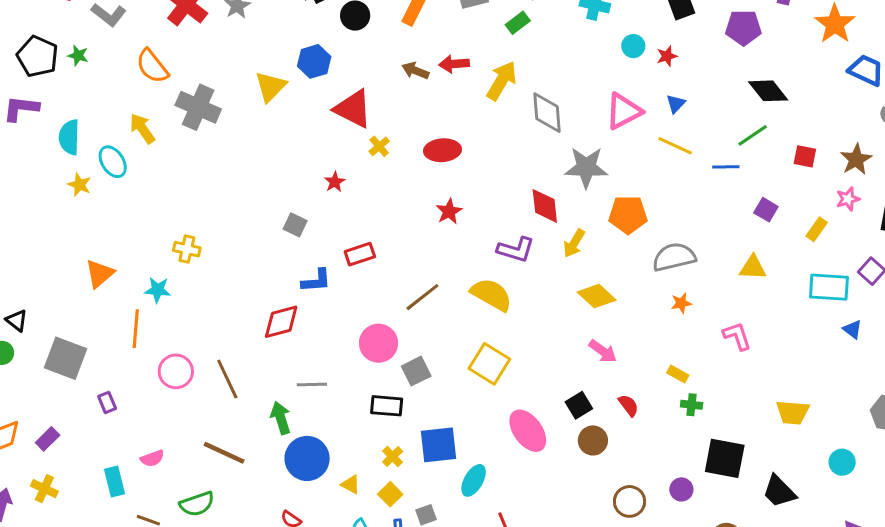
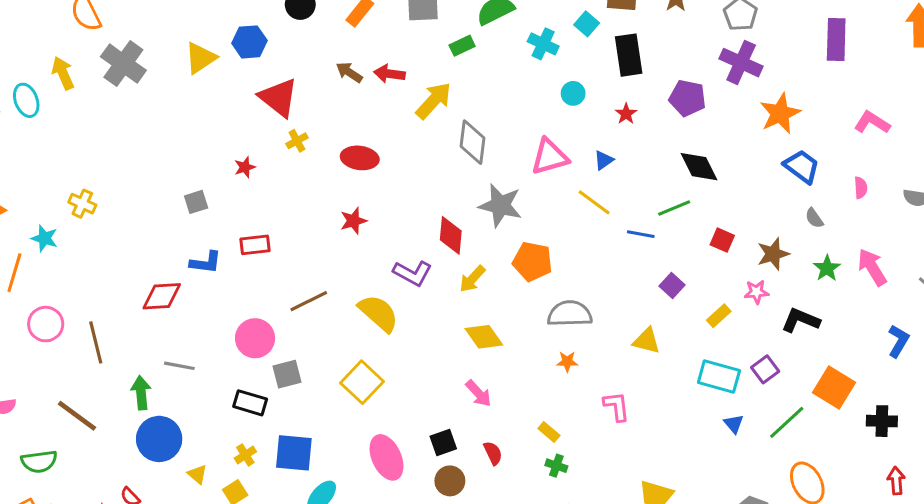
red star: (667, 56) -> (626, 114), moved, turned -30
gray square: (295, 225) -> (196, 202), turned 35

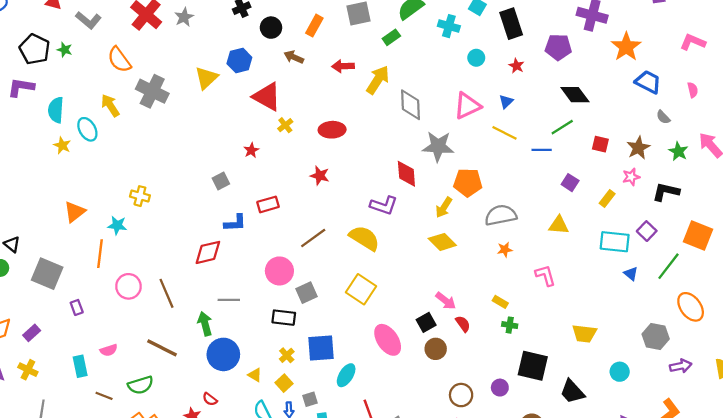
brown arrow: (349, 72) -> (294, 57), moved
red star: (353, 221) -> (320, 176), moved, turned -30
yellow arrow: (472, 279) -> (444, 207), moved
pink arrow: (479, 393) -> (446, 301), moved

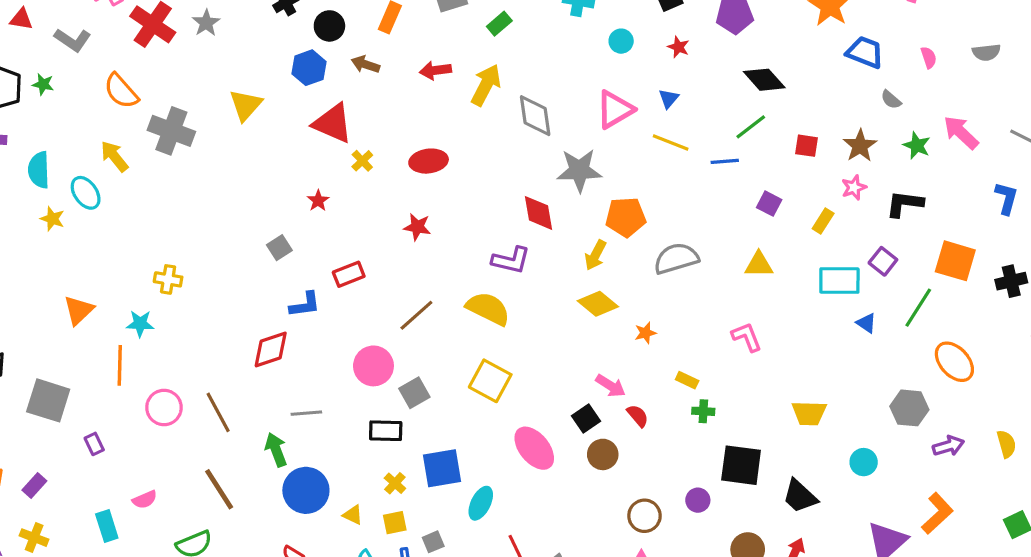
blue hexagon: (239, 60) -> (309, 68), moved
orange star: (505, 250) -> (645, 333), moved
brown line: (162, 348) -> (219, 489), turned 36
yellow square: (284, 383) -> (395, 523), turned 36

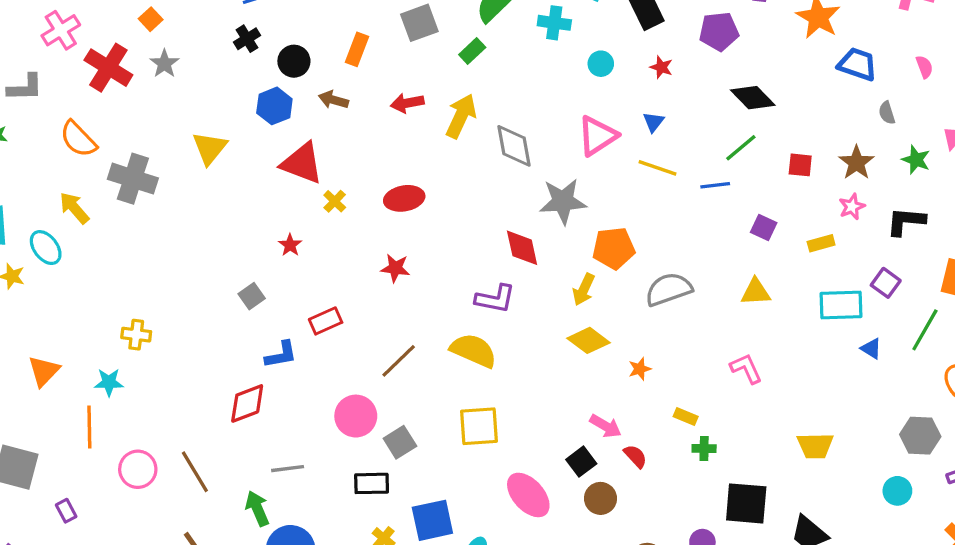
gray L-shape: (73, 40) -> (25, 88), turned -33
gray semicircle: (891, 100) -> (887, 113), turned 35
yellow rectangle: (823, 221) -> (821, 243), turned 45
yellow square: (490, 381) -> (479, 426), turned -30
cyan circle: (864, 462) -> (897, 491), moved

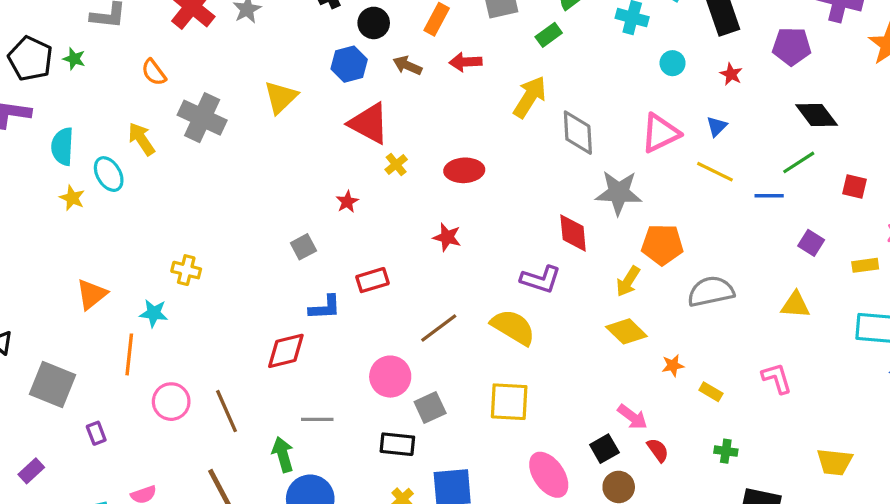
red arrow: (407, 103) -> (466, 62), moved
orange semicircle: (78, 139) -> (154, 72), size x0.7
yellow rectangle: (686, 416) -> (711, 392), moved

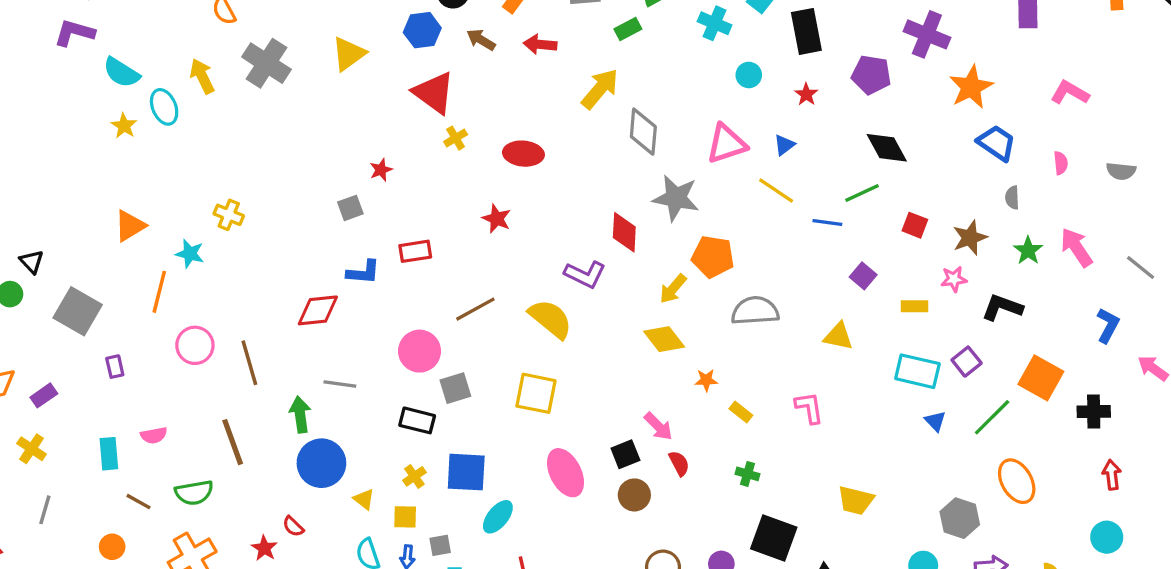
cyan semicircle: (62, 146) -> (121, 73), turned -69
red star: (347, 202) -> (381, 170), moved

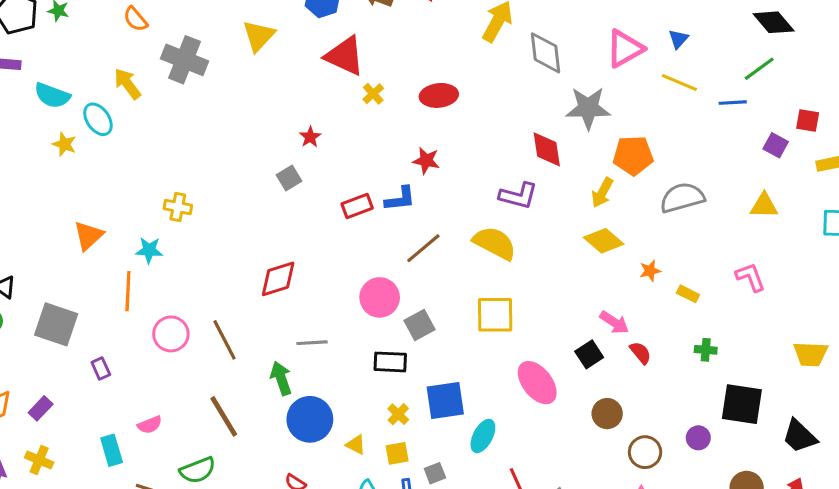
red square: (915, 225) -> (808, 121), moved
blue L-shape: (363, 272) -> (400, 199), moved
brown circle: (634, 495) -> (607, 414), moved

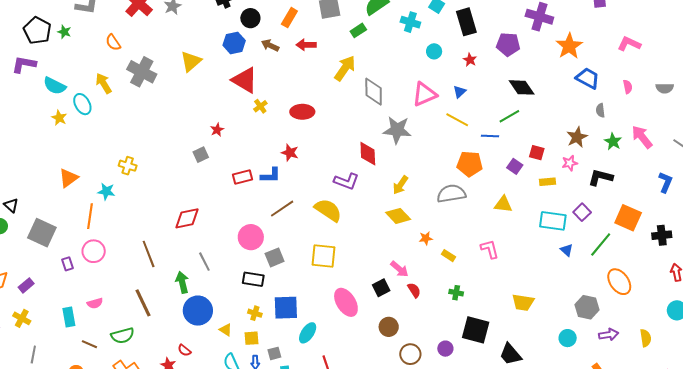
orange pentagon: (633, 155) -> (470, 164), moved
pink circle: (171, 334) -> (94, 251), moved
gray line: (312, 343) -> (204, 262), turned 60
yellow cross: (398, 414) -> (255, 313), turned -32

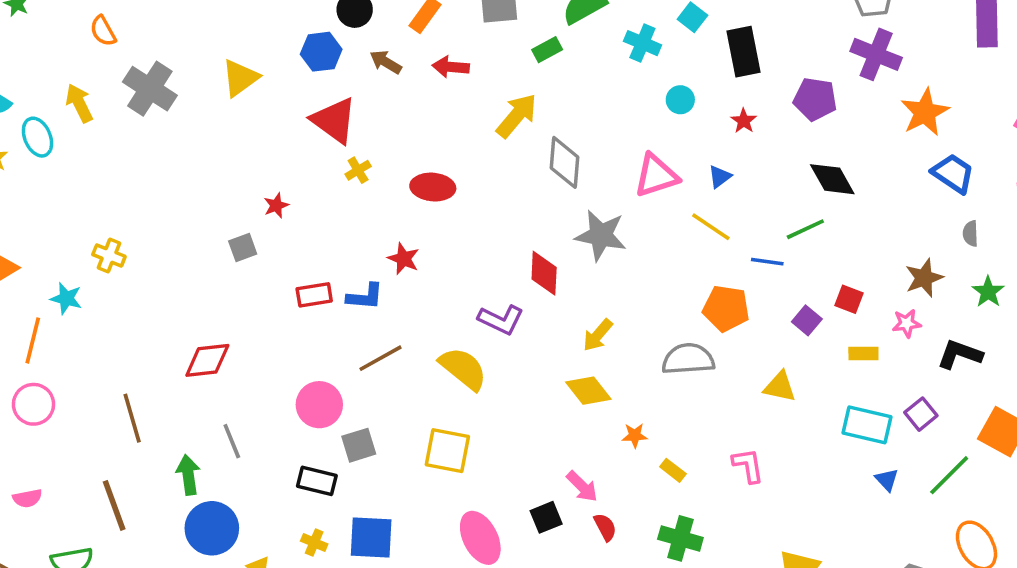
green cross: (456, 293) -> (680, 538), size x1.6

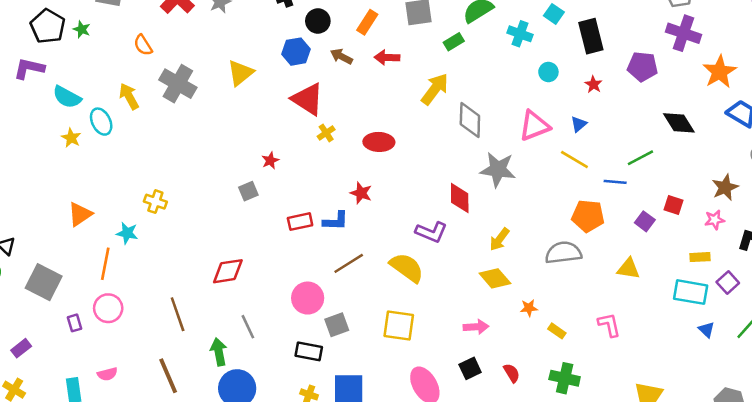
black diamond: (832, 179) -> (679, 123), moved
yellow rectangle: (863, 354) -> (700, 257), moved
pink arrow: (582, 486) -> (476, 327), moved, turned -45

